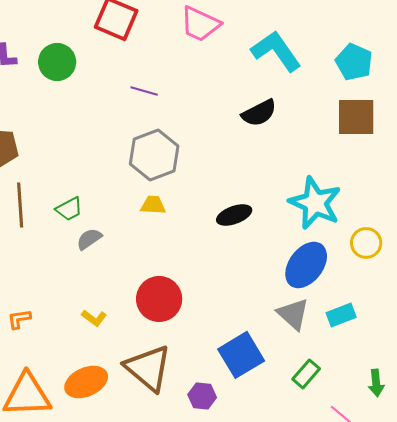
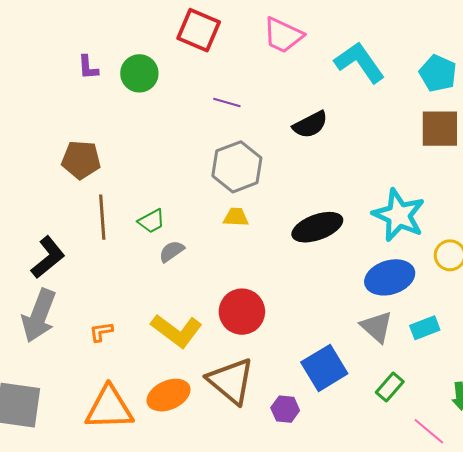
black semicircle: (259, 113) -> (310, 125), moved
black ellipse: (234, 215) -> (317, 227), size x1.4
blue ellipse: (306, 265) -> (390, 277), turned 36
yellow L-shape: (94, 318) -> (177, 331), size x2.0

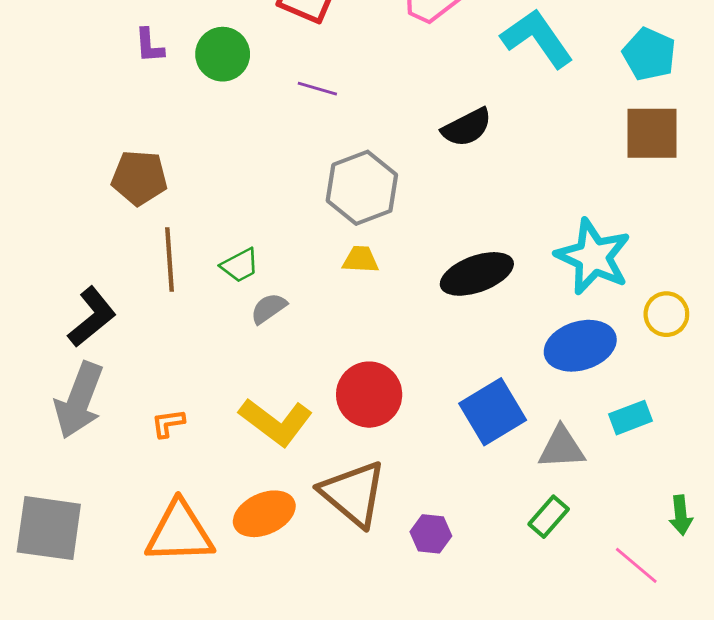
purple line: (227, 103) -> (317, 89), moved
gray triangle: (377, 327) -> (562, 448), moved, turned -45
blue square: (324, 368) -> (493, 412), moved
green rectangle: (390, 387) -> (549, 517), moved

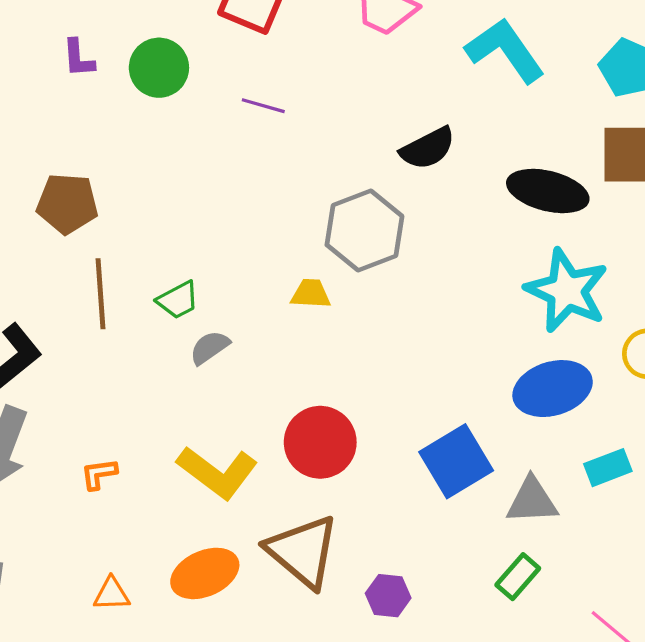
gray hexagon: (362, 188) -> (364, 231), moved
black ellipse: (477, 274) -> (548, 191), moved, turned 34
orange triangle: (180, 532) -> (112, 594), size x0.5

